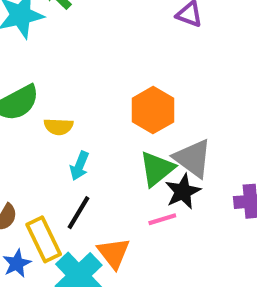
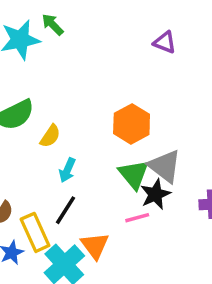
yellow semicircle: (59, 127) -> (50, 136), turned -60
green triangle: (157, 169) -> (134, 174), turned -32

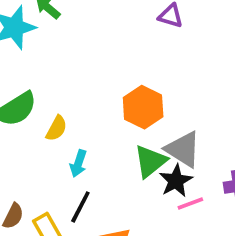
green triangle: (134, 174) -> (150, 161), turned 36
pink line: (137, 218) -> (190, 204), moved

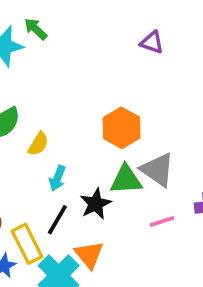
green triangle: (150, 161) -> (126, 180), turned 32
black star: (176, 181) -> (96, 204), moved

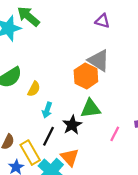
green arrow: (36, 29) -> (28, 16), size x1.5
gray triangle: (157, 170) -> (99, 60), moved
pink line: (162, 221) -> (115, 134), turned -42

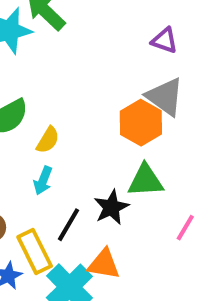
purple triangle: (102, 21) -> (165, 40), moved
cyan arrow: (47, 110) -> (43, 181), moved
orange triangle: (70, 157) -> (104, 264), turned -42

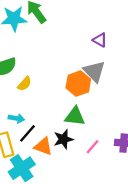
cyan arrow: (43, 181) -> (16, 118), moved, turned -112
black star: (111, 207) -> (63, 139), moved
orange triangle: (104, 264) -> (43, 146), moved

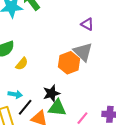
green triangle: (75, 116) -> (57, 108), moved
black star: (63, 139) -> (51, 93), moved

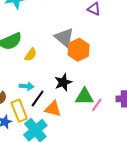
gray triangle: (83, 52) -> (64, 37), moved
green triangle: (57, 108) -> (85, 97), moved

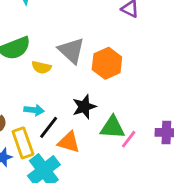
gray triangle: (64, 37) -> (71, 51), moved
yellow semicircle: (31, 55) -> (41, 67), turned 64

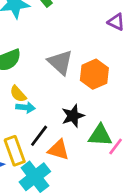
yellow semicircle: (41, 67) -> (18, 94), moved, turned 36
cyan arrow: (34, 110) -> (26, 107), moved

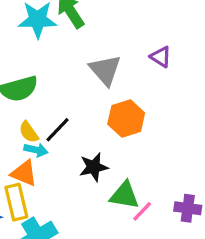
gray triangle: (60, 62) -> (105, 70), moved
black line: (39, 136) -> (58, 130), moved
orange triangle: (58, 150) -> (24, 173), moved

